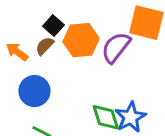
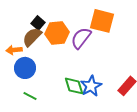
brown semicircle: (45, 46) -> (32, 37), size x1.5
orange arrow: (17, 52) -> (14, 50), moved, turned -42

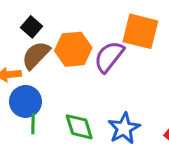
black square: (38, 23) -> (31, 27), moved
green diamond: (74, 86) -> (79, 127), moved
green line: (30, 96) -> (33, 124), moved, turned 64

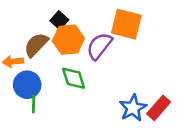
black square: (31, 27) -> (59, 20), moved
green diamond: (79, 127) -> (74, 78), moved
blue star: (124, 128) -> (133, 108), moved

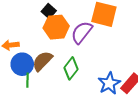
brown semicircle: (36, 45) -> (42, 61), moved
green diamond: (74, 78) -> (71, 68), moved, turned 55

